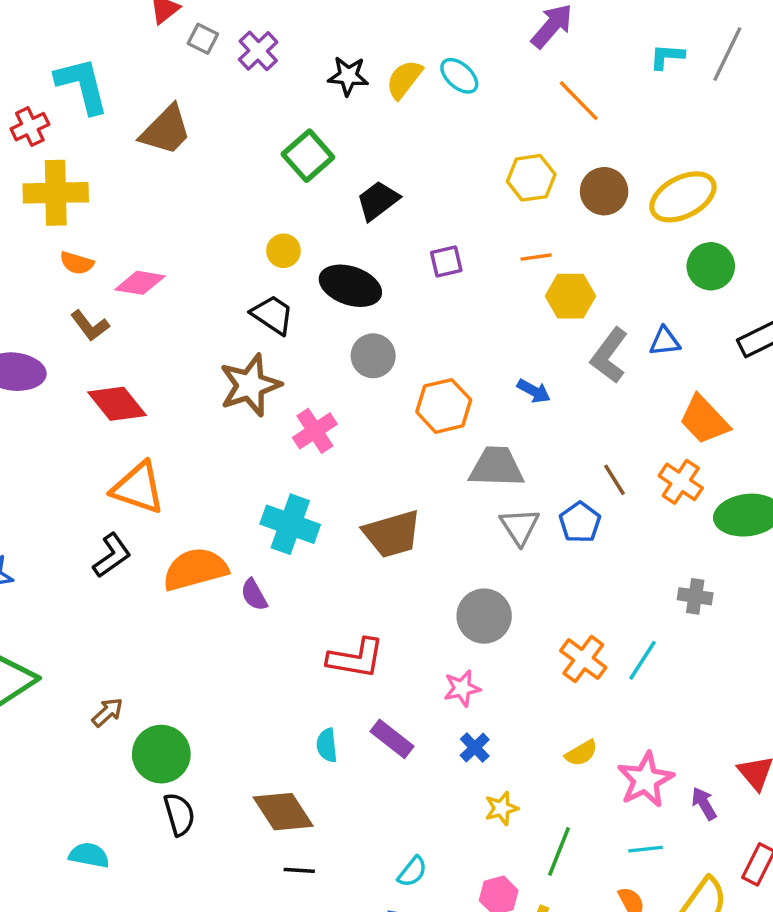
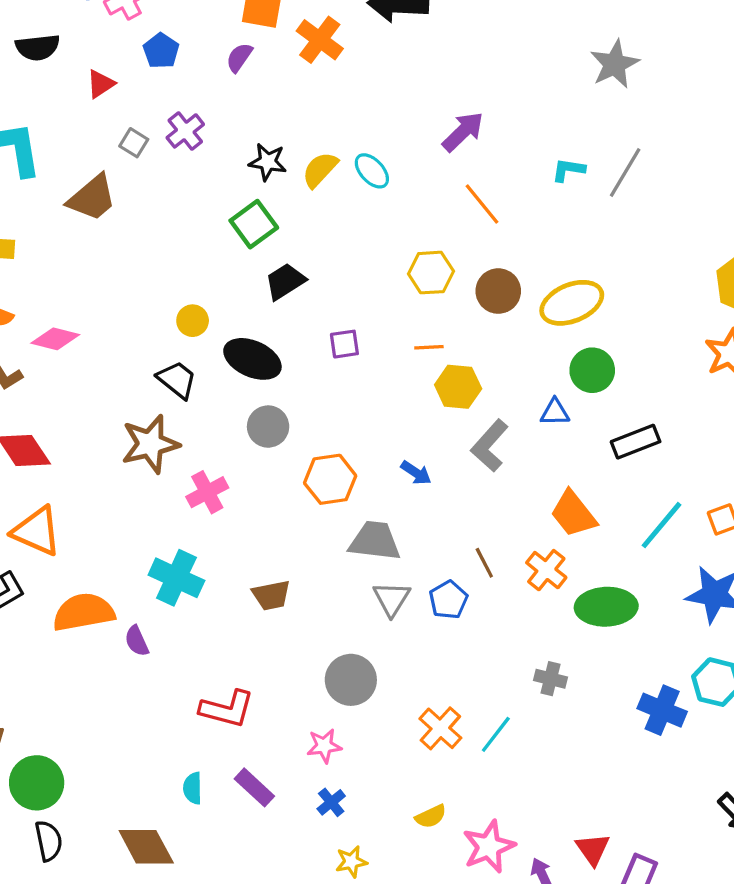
gray square: (203, 39) -> (134, 143), moved
green square: (308, 156) -> (254, 224), moved
blue triangle: (665, 342) -> (555, 412), moved
brown trapezoid: (392, 534) -> (271, 595), size x0.7

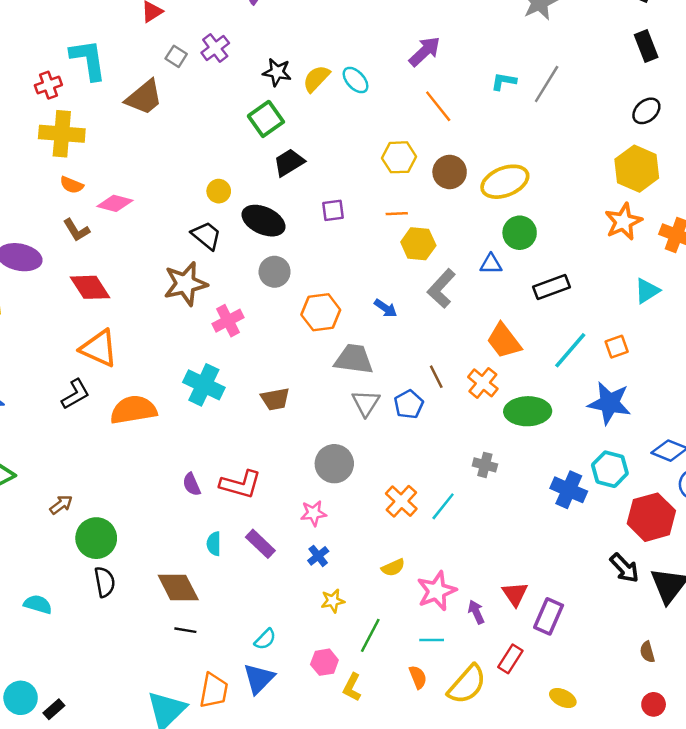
purple semicircle: (137, 641) -> (192, 484), moved

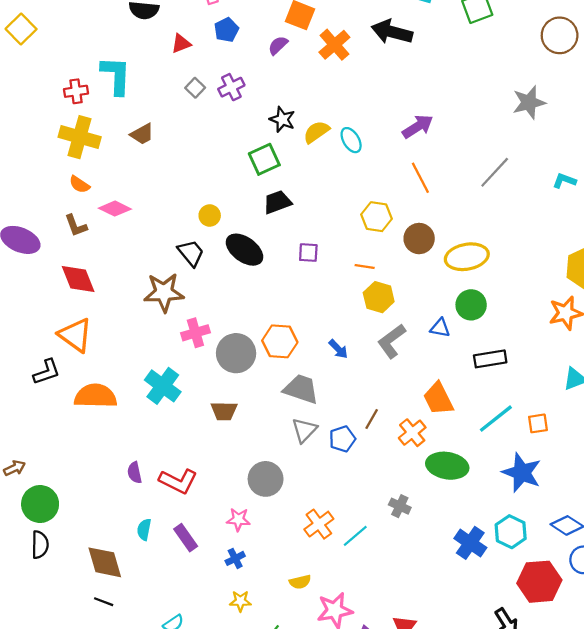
cyan L-shape: (504, 81) -> (564, 181), moved
gray line: (547, 84) -> (495, 172), moved
brown trapezoid: (144, 97) -> (142, 134), moved, size x0.7
gray circle: (275, 272) -> (236, 353), moved, size x1.4
brown line: (436, 377) -> (372, 419), turned 45

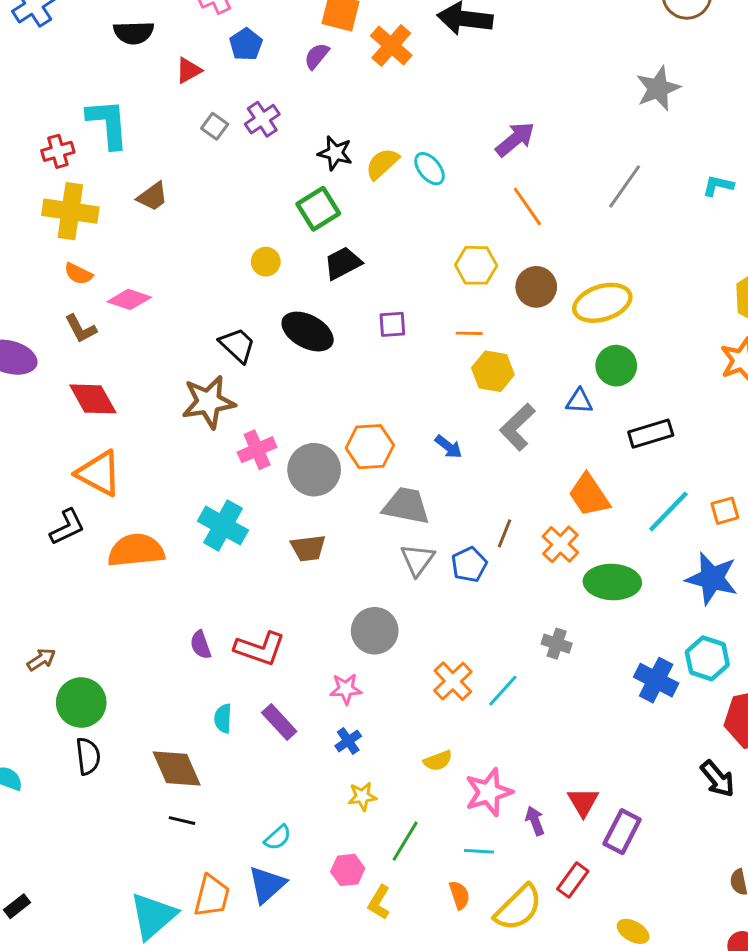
yellow circle: (210, 216) -> (266, 262), moved

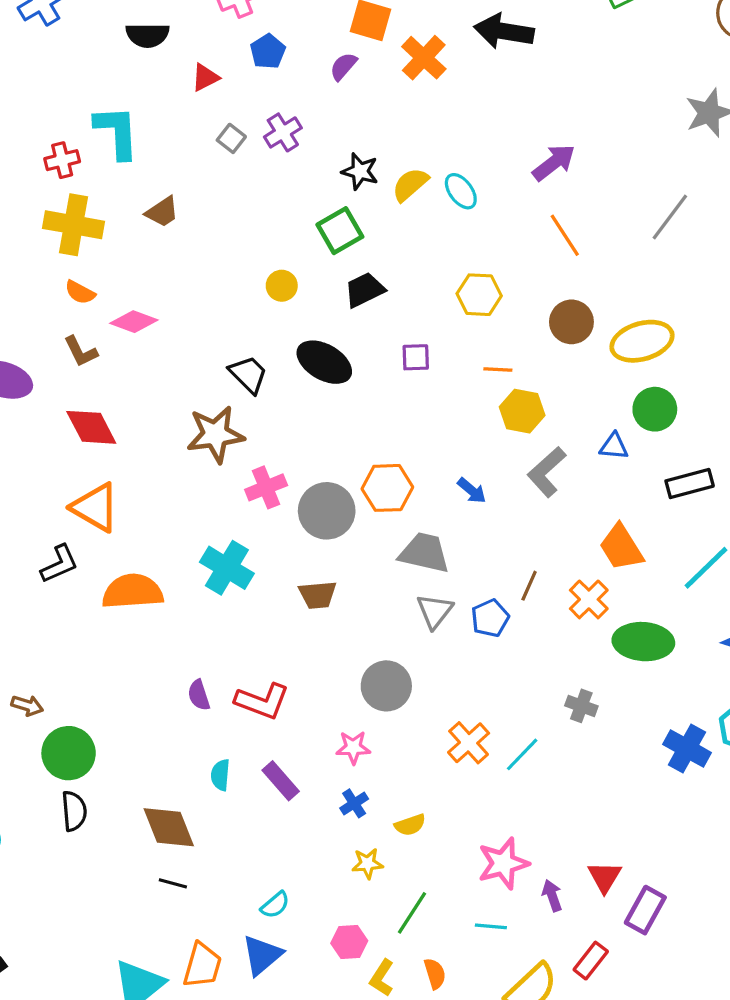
yellow hexagon: (476, 265) -> (479, 295), moved
brown arrow: (41, 659) -> (27, 706), turned 48
yellow semicircle: (438, 761) -> (410, 825), moved
orange semicircle: (459, 895) -> (435, 974), moved

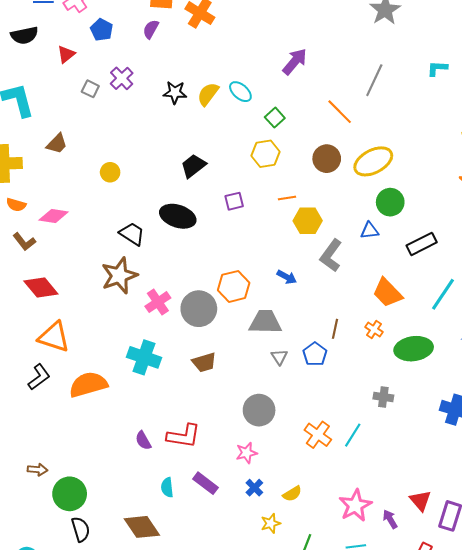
green square: (340, 231) -> (275, 118), moved, size x0.7
orange line: (565, 235) -> (340, 112), moved
yellow circle: (282, 286) -> (110, 172), moved
orange cross: (589, 599) -> (374, 330), size x0.7
gray triangle: (435, 611) -> (279, 357), size x0.7

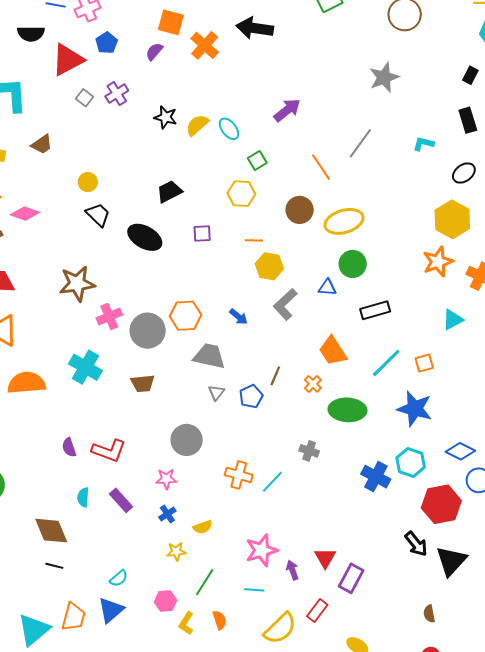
red triangle: (66, 54) -> (68, 60), size x1.8
black trapezoid: (132, 234) -> (98, 215), moved
orange cross: (318, 435) -> (239, 475), turned -32

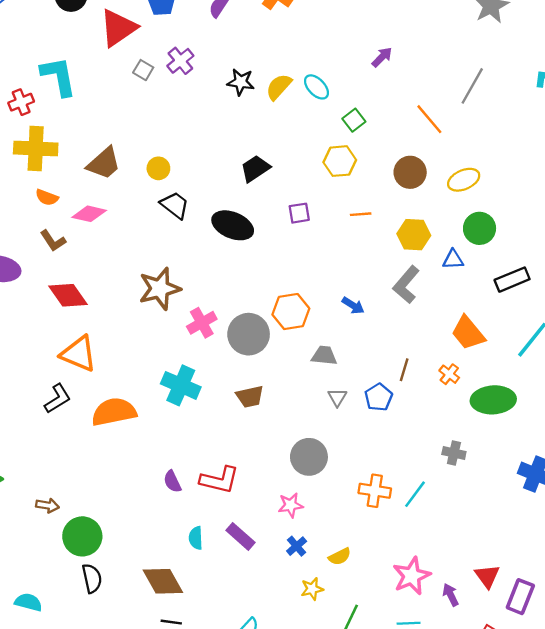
purple arrow: (287, 110) -> (382, 57), size x0.7
brown trapezoid: (42, 144) -> (104, 163), moved, size x1.4
yellow ellipse: (344, 221) -> (464, 180), size x0.7
yellow hexagon: (269, 266) -> (414, 235), moved
gray trapezoid: (209, 356) -> (324, 356), size x0.7

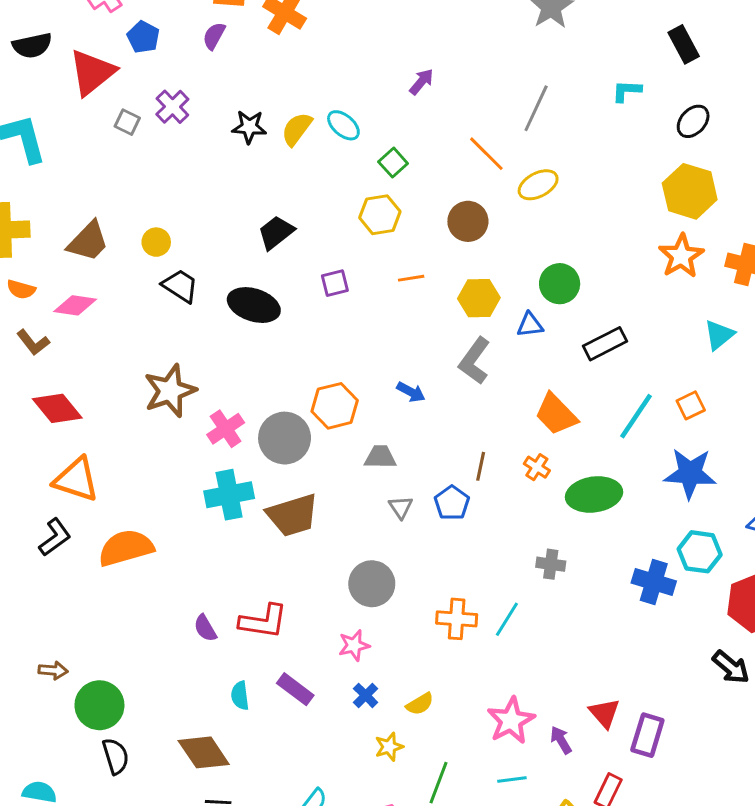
yellow ellipse: (464, 180) -> (538, 185), moved
cyan cross: (181, 385) -> (229, 495), moved, turned -30
brown trapezoid: (250, 397) -> (293, 515), size x1.5

